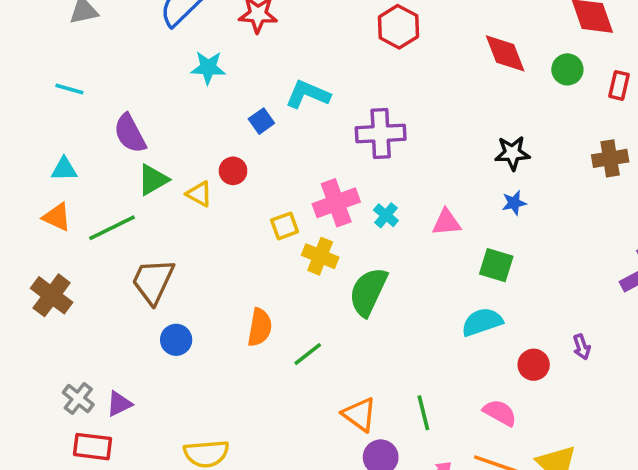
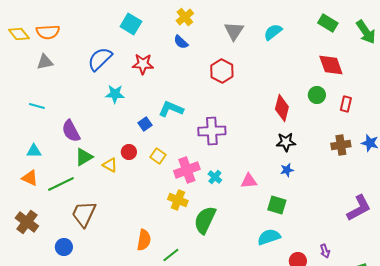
red diamond: (505, 53) -> (282, 108), moved, turned 36
yellow square: (285, 226) -> (158, 156), moved, turned -35
blue circle: (176, 340) -> (64, 247), moved

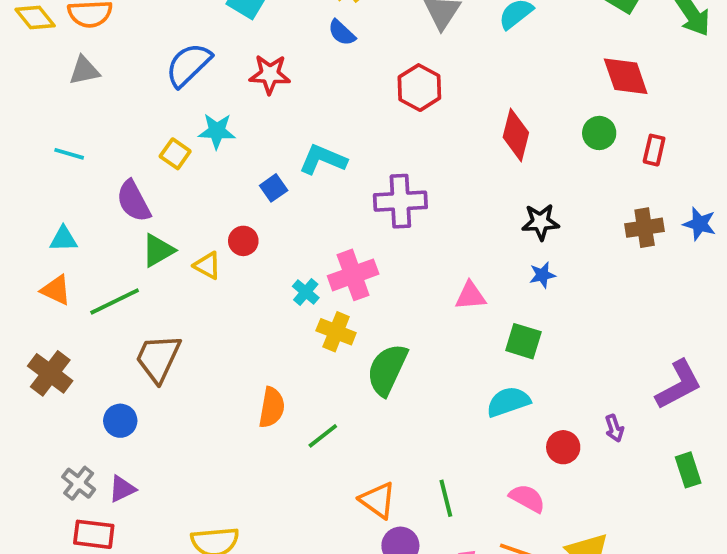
red diamond: (282, 108) -> (516, 135), moved
yellow square: (158, 156) -> (175, 154), moved
cyan cross: (215, 177) -> (306, 292), moved
purple L-shape: (359, 208) -> (679, 385), moved

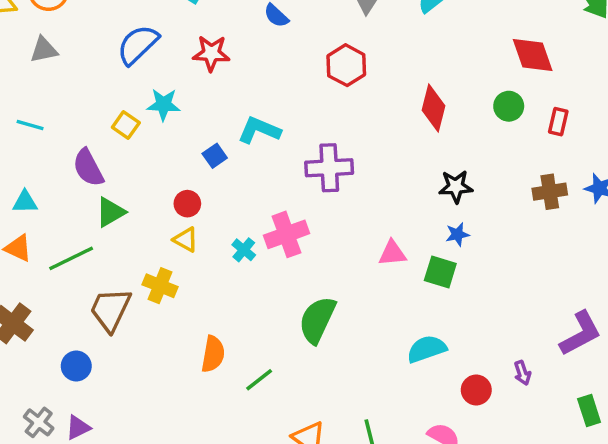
yellow triangle: (207, 265) -> (186, 240), moved
yellow cross: (336, 332) -> (160, 286), moved
green square: (523, 341) -> (440, 272), moved

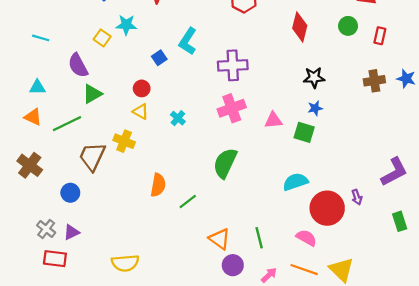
cyan L-shape: (259, 130) -> (188, 41), turned -80
pink cross: (286, 234) -> (232, 108), moved
red circle: (476, 390) -> (327, 208), size x1.8

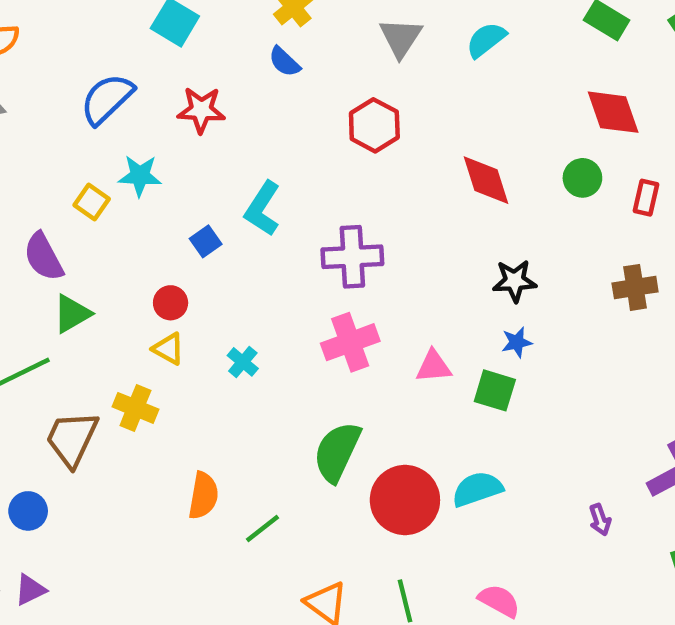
red diamond: (300, 27) -> (486, 180), turned -32
red circle: (327, 208) -> (405, 500), moved

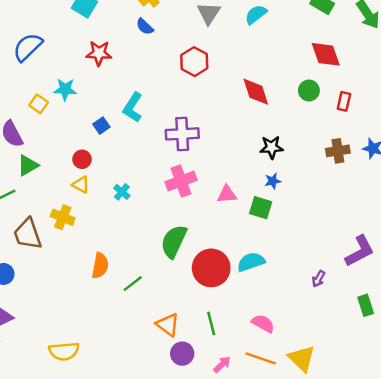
blue semicircle: (107, 99) -> (28, 47), moved
brown trapezoid: (72, 439) -> (28, 234), turned -44
purple arrow: (600, 520) -> (319, 279), turned 49

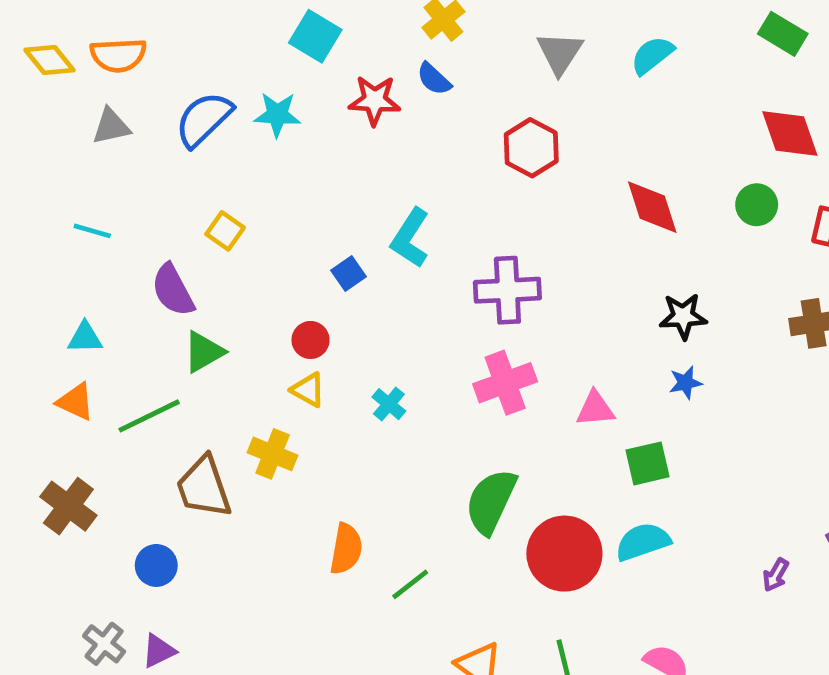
red star: (99, 53) -> (375, 100), moved
cyan star: (65, 89) -> (277, 115), moved
green square: (261, 208) -> (648, 463), moved, turned -30

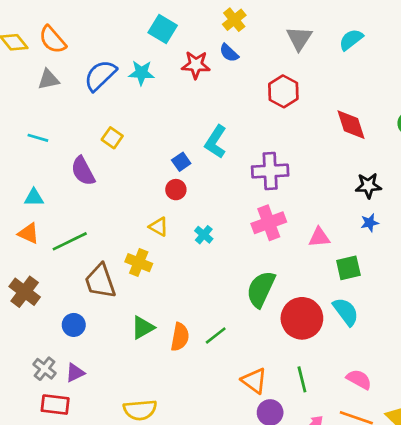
orange semicircle: (118, 55) -> (52, 40), turned 52
red circle: (311, 340) -> (176, 190), moved
green triangle: (204, 352) -> (143, 328), moved
cyan semicircle: (643, 542) -> (346, 312), turned 72
orange semicircle: (346, 549) -> (180, 337), moved

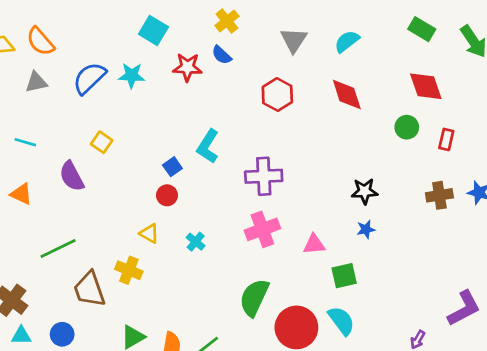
red diamond: (351, 125) -> (347, 95), moved
cyan triangle: (34, 198) -> (21, 336), moved
orange triangle: (29, 233) -> (21, 194), moved

